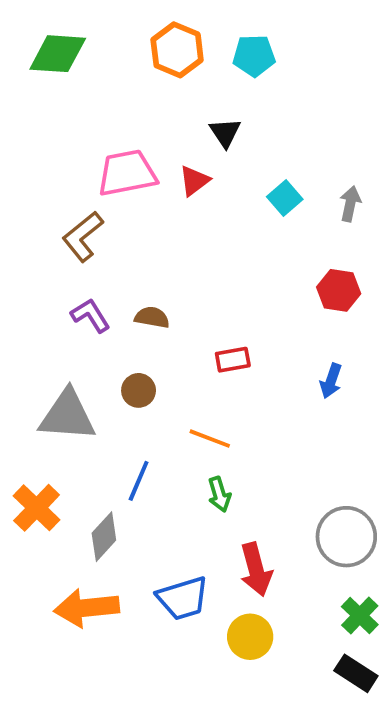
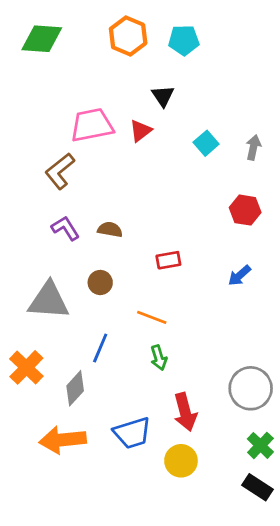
blue arrow: (331, 381) -> (239, 276), turned 30

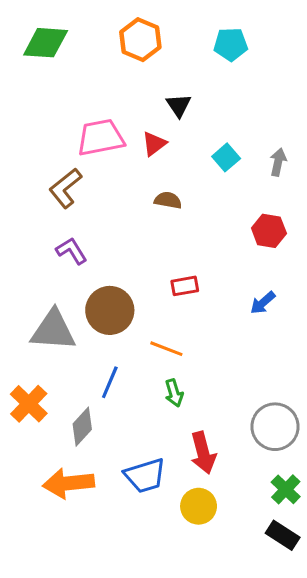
cyan pentagon: (184, 40) -> (231, 44), moved
brown semicircle: (110, 230) -> (168, 200), moved
brown circle: (100, 282) -> (110, 310), size x1.8

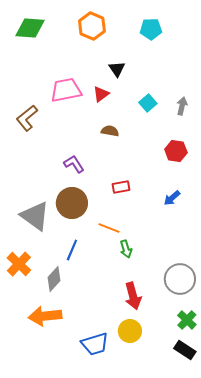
brown L-shape: (65, 188) -> (27, 118), moved
purple L-shape: (72, 251) -> (74, 164), moved
gray triangle: (53, 330) -> (35, 216), turned 32
green arrow: (174, 393) -> (126, 249), moved
blue trapezoid: (145, 476) -> (95, 344), moved

